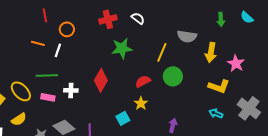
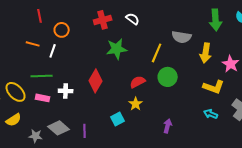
green arrow: (221, 19) -> (216, 20), size x1.5

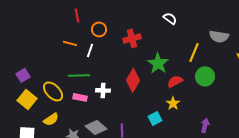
red cross: (103, 20) -> (132, 38), moved
green star: (117, 49) -> (158, 63), moved, turned -30

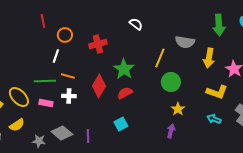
orange line: (70, 43) -> (68, 76), moved
red semicircle: (175, 81) -> (125, 93), moved
yellow star: (173, 103) -> (178, 109), moved

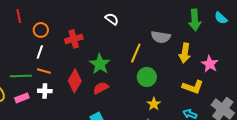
white line: (56, 56) -> (40, 52), moved
pink rectangle: (46, 103) -> (22, 98), turned -32

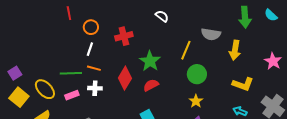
pink star: (210, 64) -> (273, 61), moved
yellow star: (154, 104) -> (196, 101), moved

